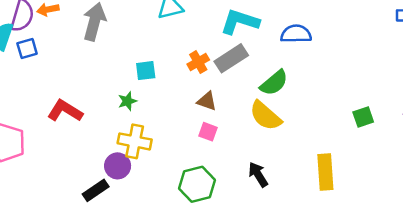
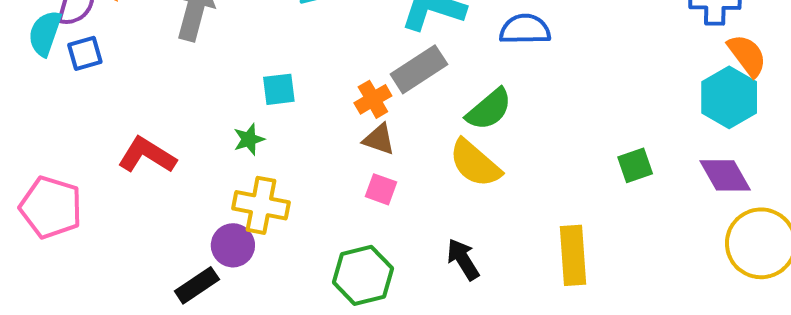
orange cross: (198, 62) -> (373, 99), moved

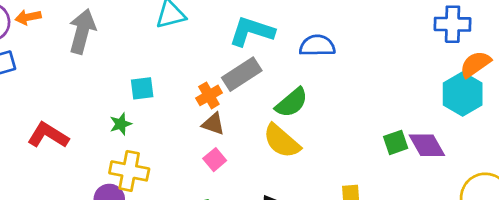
orange semicircle: (747, 55) -> (475, 64), turned -88
purple diamond: (725, 175) -> (427, 145), moved
pink square: (381, 189) -> (215, 160), turned 30

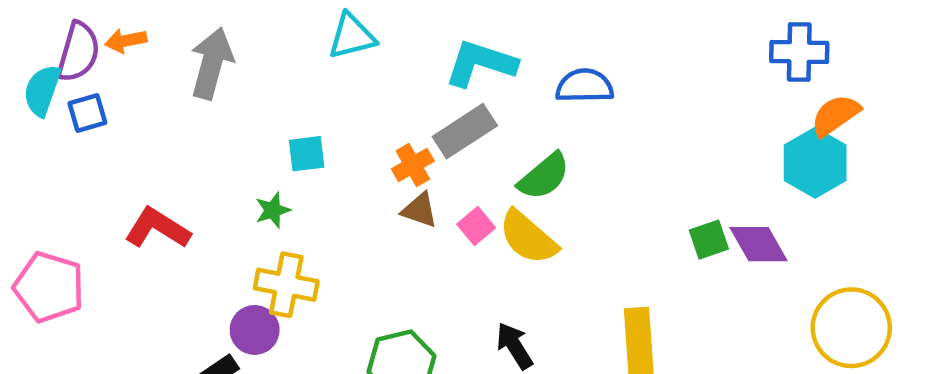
pink square: (215, 160) -> (476, 226), moved

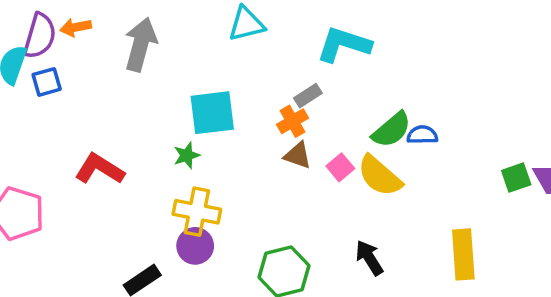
blue semicircle: (585, 86) -> (422, 135), moved, size x0.7
gray rectangle: (465, 131) -> (308, 96), moved, size x0.6
cyan square: (307, 154) -> (212, 113), size x1.6
purple circle: (255, 330) -> (195, 246), moved

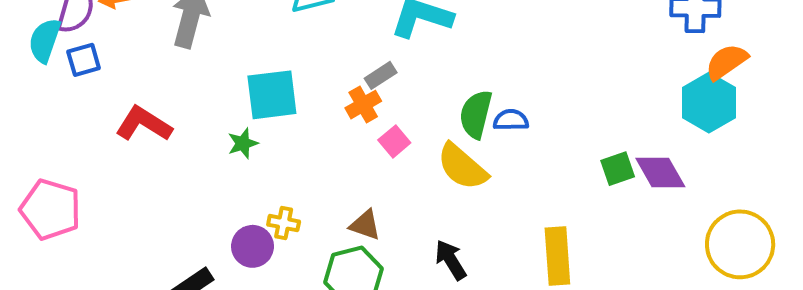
green semicircle: (392, 130) -> (476, 114), turned 144
brown triangle: (298, 155) -> (365, 225), moved
pink square: (340, 167) -> (394, 141), moved
red L-shape: (100, 169) -> (144, 124), moved
yellow cross: (197, 212) -> (284, 223), moved, size x0.6

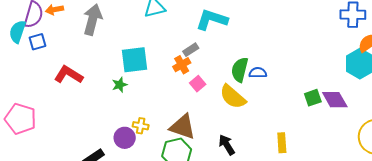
brown triangle: (365, 225) -> (183, 127), size x1.6
yellow rectangle: (557, 256) -> (282, 143), size x0.7

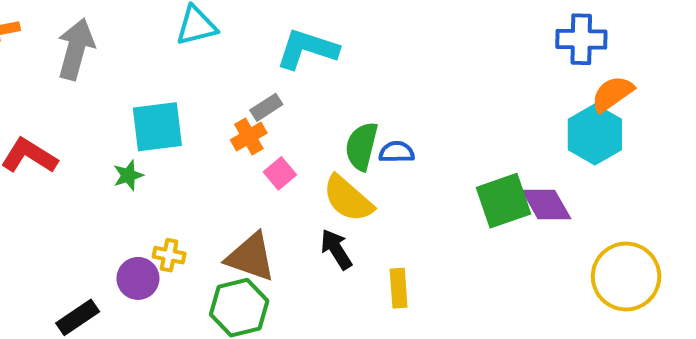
green square: (313, 98) -> (504, 201), size x1.6
yellow rectangle: (282, 143) -> (399, 288), moved
black arrow: (227, 145) -> (336, 249), moved

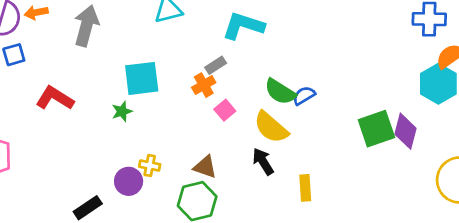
green semicircle: (362, 146) -> (280, 92), turned -72
blue semicircle: (397, 152) -> (304, 96), turned -30
purple diamond: (546, 205) -> (405, 131), turned 44
brown triangle: (251, 257) -> (205, 167), size x0.7

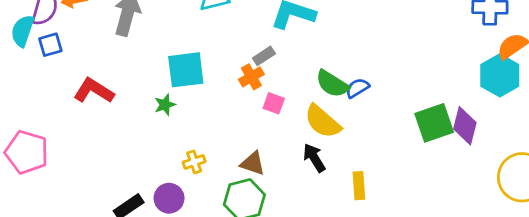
pink square: (225, 110) -> (274, 103), turned -30
yellow cross: (150, 165) -> (194, 162), turned -30
purple circle: (129, 181) -> (169, 198), moved

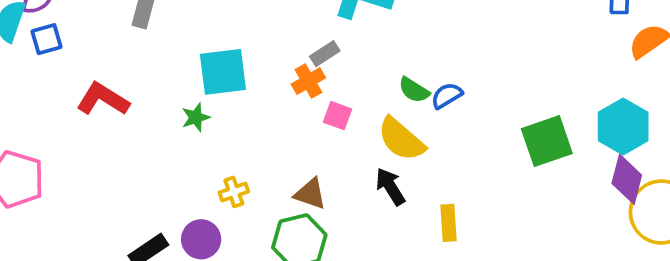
cyan hexagon: (500, 75) -> (623, 126), moved
green semicircle: (332, 84) -> (414, 90), size x0.7
purple diamond: (465, 126) -> (627, 179), moved

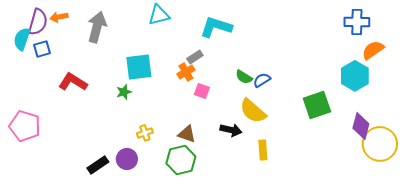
cyan hexagon: (623, 126) -> (355, 76), moved
yellow semicircle: (401, 139) -> (253, 111), moved
black arrow: (390, 187) -> (231, 130), turned 135

